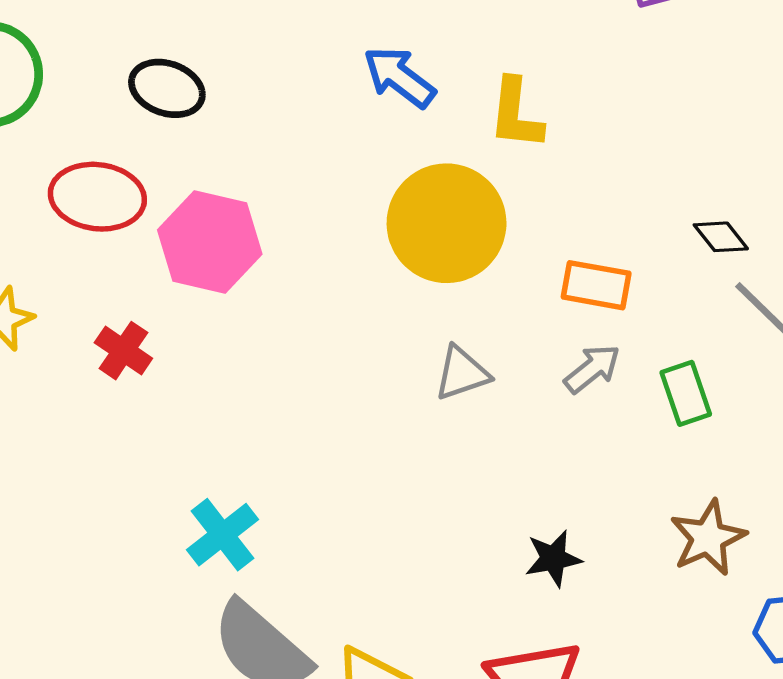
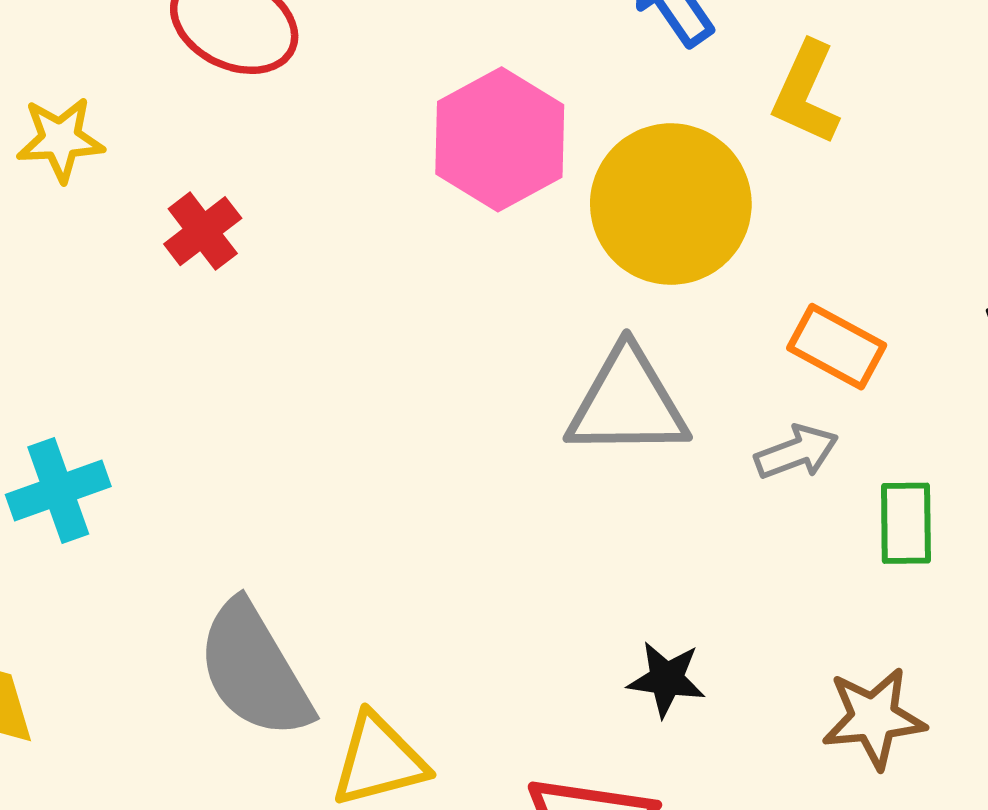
pink hexagon: (210, 242) -> (500, 139), moved
gray triangle: (462, 373) -> (627, 403), size x1.6
cyan cross: (223, 535) -> (58, 491), moved

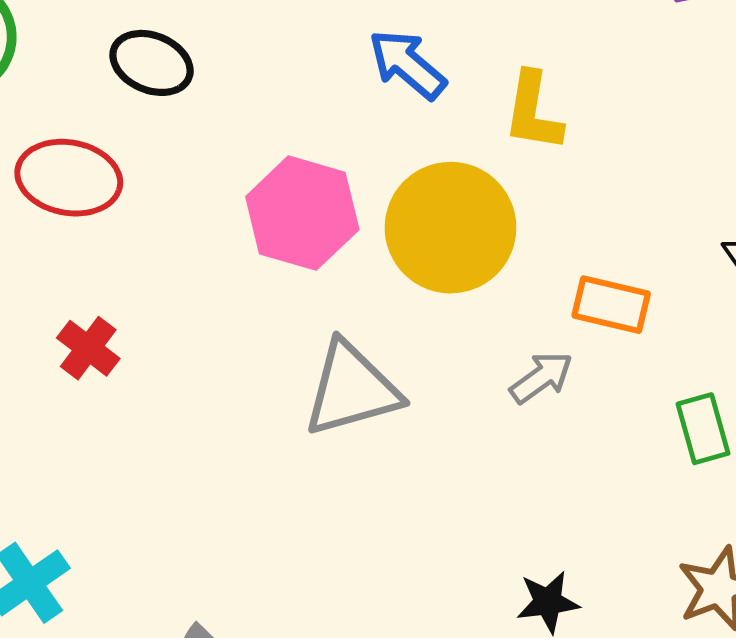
gray triangle: (627, 403) -> (352, 389), moved
gray arrow: (796, 452) -> (541, 378), moved

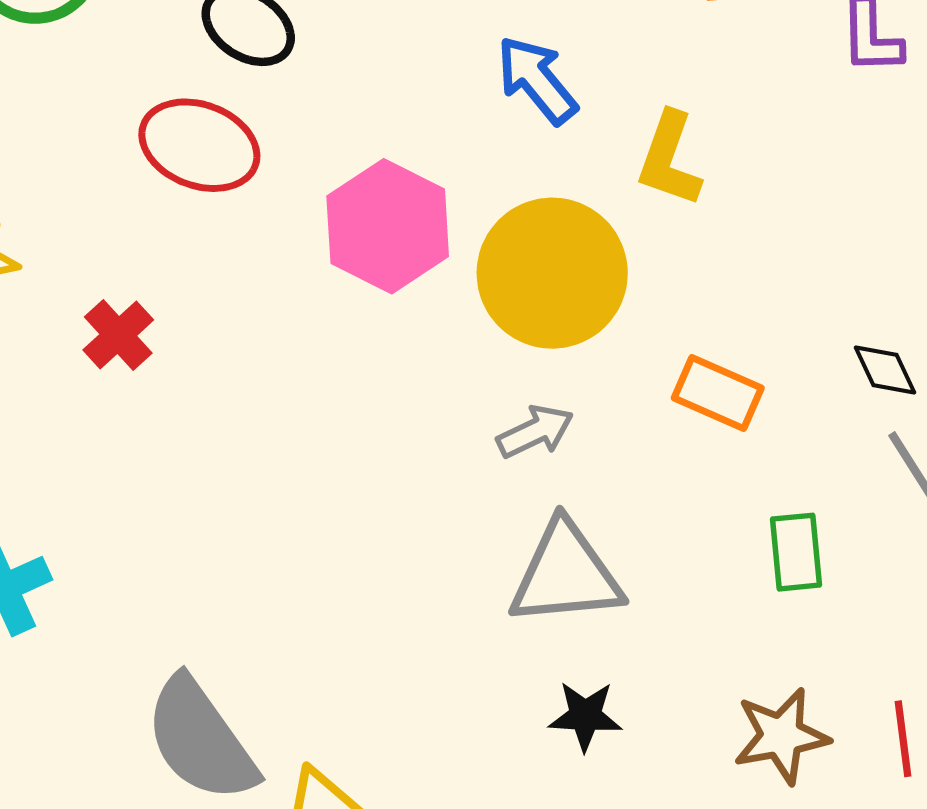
red ellipse: (69, 178) -> (199, 145), moved
gray arrow: (541, 378) -> (535, 432), moved
gray triangle: (352, 389) -> (566, 574), moved

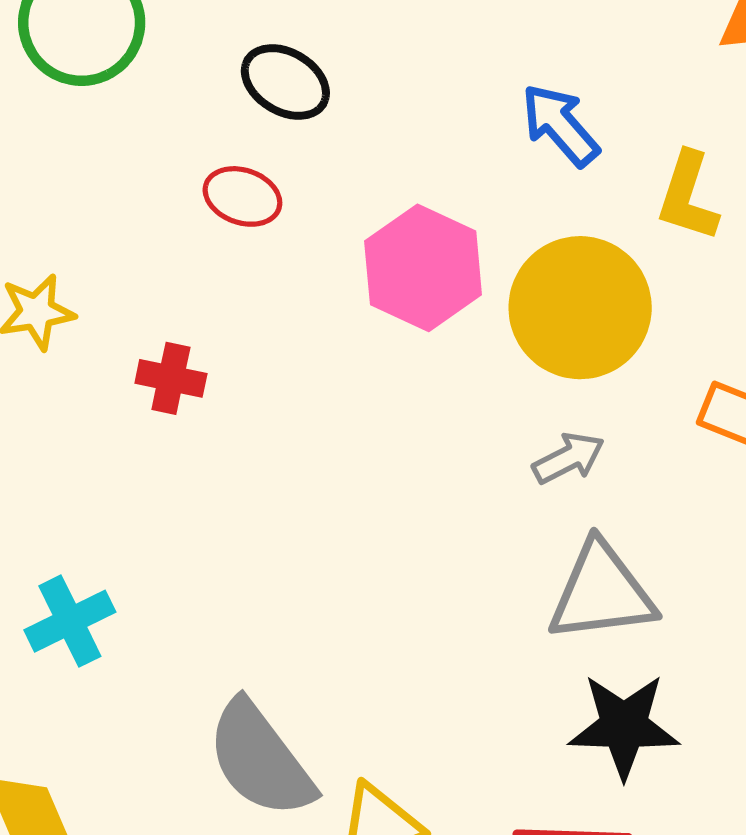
red ellipse: (199, 145) -> (242, 196), size x0.7
red cross: (118, 335) -> (171, 378), turned -34
black star: (585, 716) -> (624, 726), size x1.6

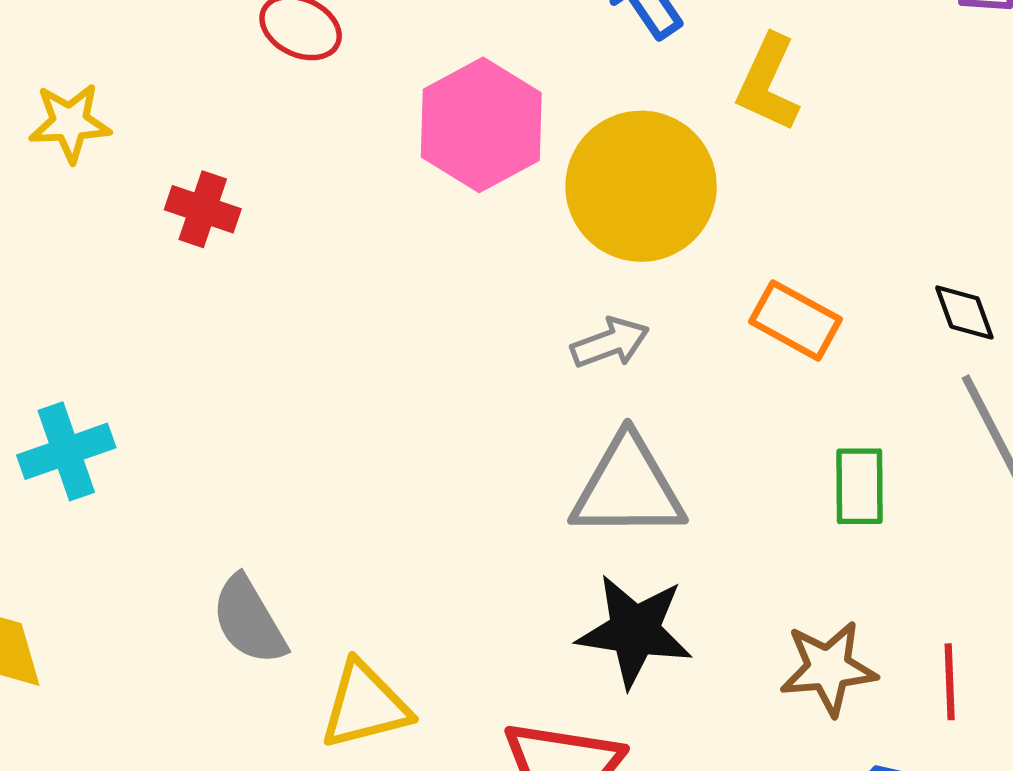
gray semicircle: (260, 759) -> (249, 620), size x0.7

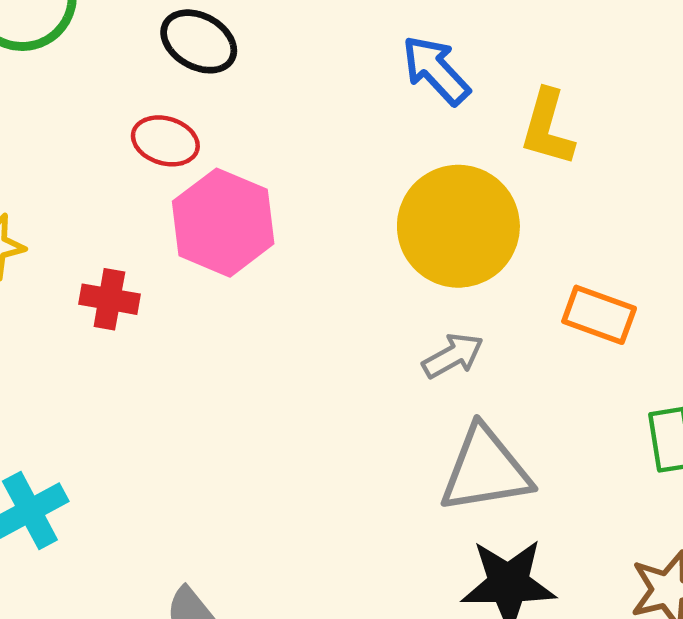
pink hexagon: (481, 125) -> (223, 223), moved

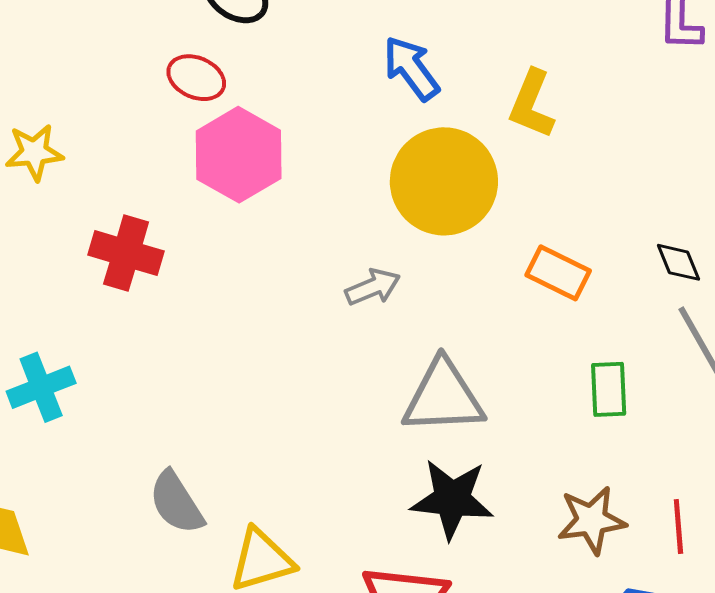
blue arrow: (436, 70) -> (411, 68), moved
red cross: (109, 299) -> (126, 253), moved, size x1.4
gray arrow: (453, 356) -> (373, 287), moved

